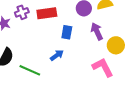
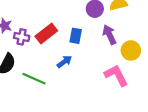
purple cross: (22, 12) -> (22, 37), moved, turned 32
red rectangle: (47, 13) -> (46, 34), moved, turned -30

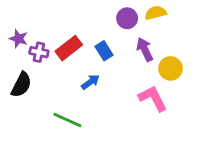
blue rectangle: (76, 36) -> (104, 51), turned -42
green line: (34, 79) -> (67, 120), moved

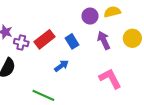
yellow circle: (170, 68) -> (132, 38), moved

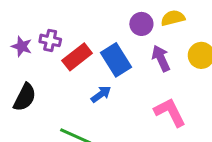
blue rectangle: (72, 41) -> (116, 60), size x1.5
purple cross: (21, 43) -> (50, 40), moved

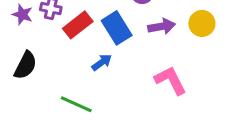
purple arrow: (161, 58) -> (162, 26), turned 105

